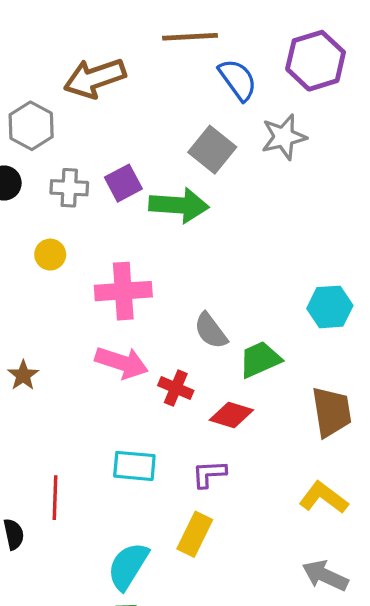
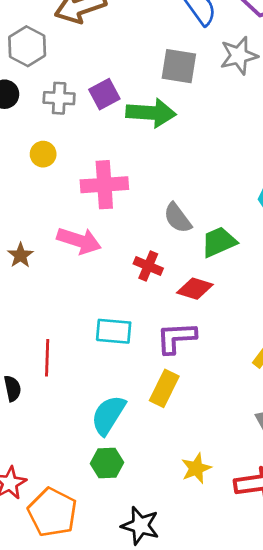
gray square: (212, 150) -> (179, 66), turned -30
pink arrow: (122, 363) -> (79, 241), moved
purple L-shape: (209, 474) -> (176, 338), size x1.4

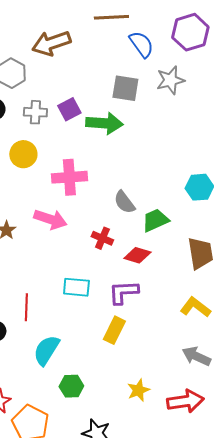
yellow circle: (43, 154) -> (23, 154), size x1.4
cyan semicircle: (108, 415) -> (46, 350), moved

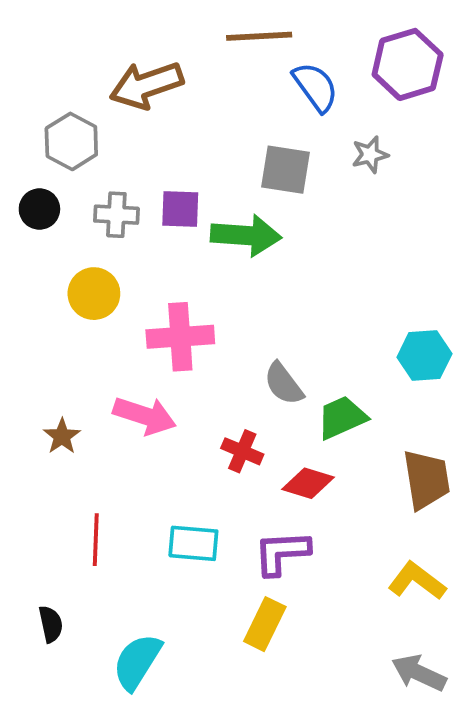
gray star: (170, 80) -> (370, 155), size x0.7
purple square: (69, 109) -> (180, 209), turned 30
red line: (26, 307) -> (96, 540), moved

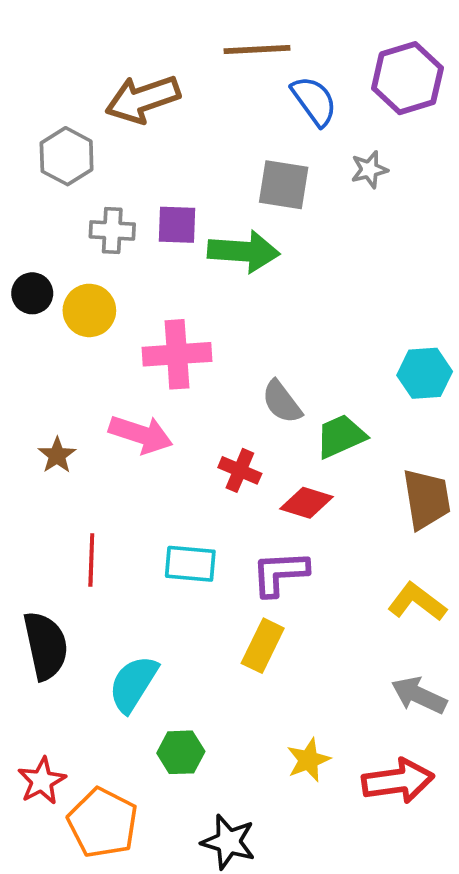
black circle: (39, 209) -> (32, 293), moved
black semicircle: (51, 624) -> (46, 646), size x1.8

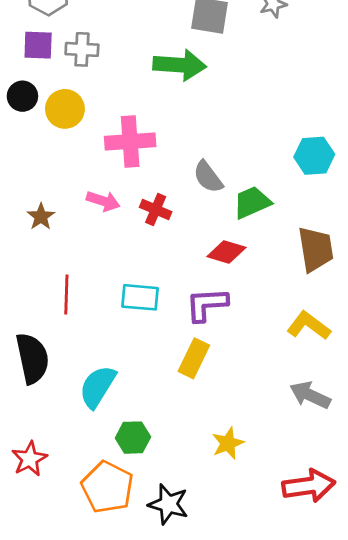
purple square: (177, 225) -> (38, 45), moved
pink arrow: (141, 434) -> (103, 201), size x0.7
red cross: (240, 470) -> (156, 210), moved
red arrow: (398, 781) -> (309, 486), moved
orange pentagon: (103, 823) -> (107, 487), moved

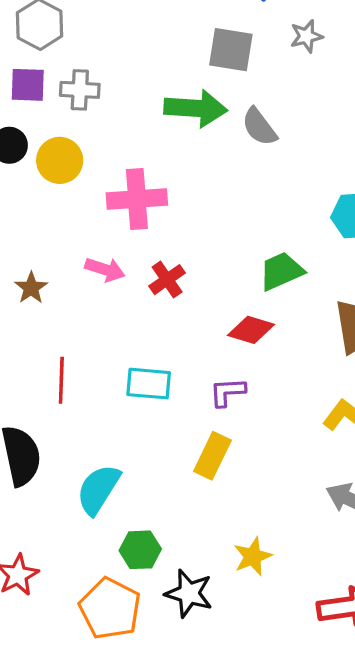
gray semicircle: (208, 177) -> (259, 127), moved
red cross: (156, 210) -> (167, 280), turned 32
purple L-shape: (207, 304) -> (227, 392), size x0.7
black star: (168, 504) -> (189, 593), moved

